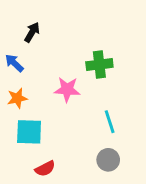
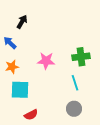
green cross: (99, 65) -> (81, 57), moved

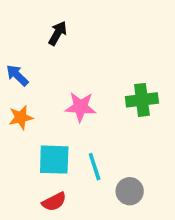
black arrow: (22, 22) -> (58, 33), moved
cyan line: (75, 83) -> (95, 167), moved
cyan square: (20, 90) -> (54, 160), moved

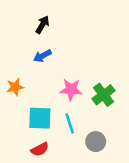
blue arrow: (17, 75) -> (42, 56), moved, turned -72
green cross: (142, 100) -> (103, 95), moved, turned -30
pink star: (80, 107) -> (71, 90), moved

